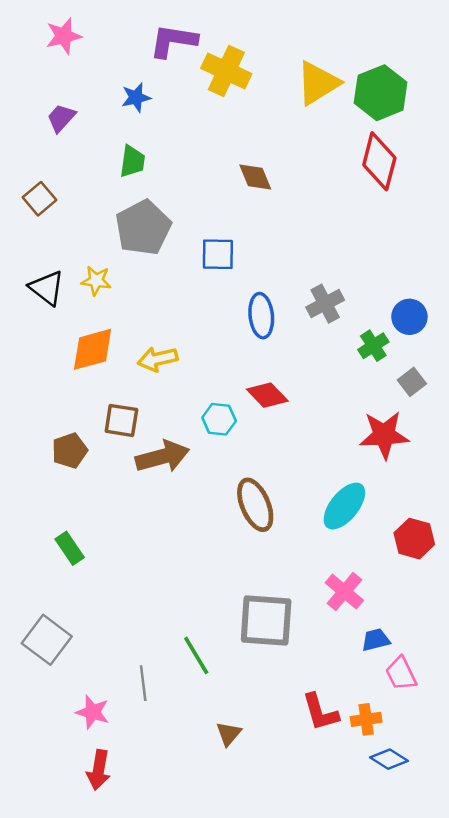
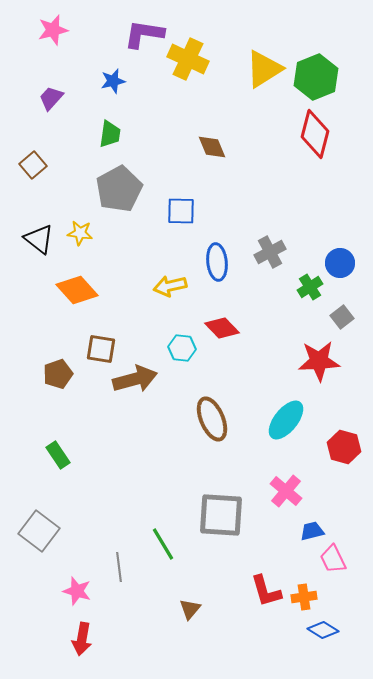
orange diamond: (93, 349) -> (77, 290), turned 63
yellow arrow: (158, 359) -> (170, 286), moved

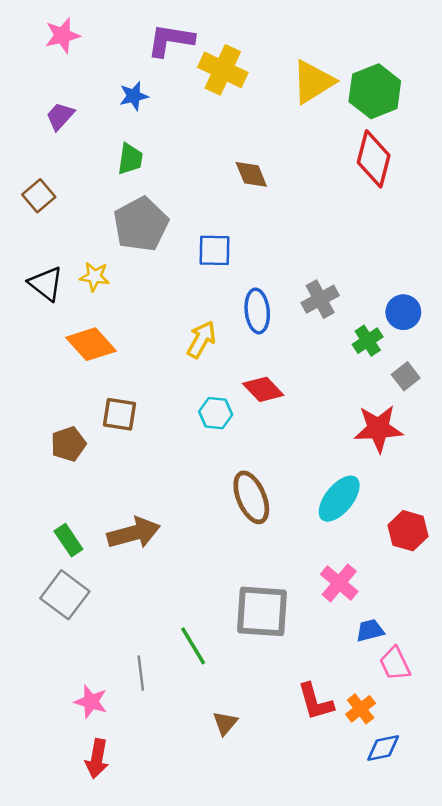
yellow arrow: (170, 286) -> (201, 339), turned 132
brown arrow: (135, 379) -> (134, 533), moved
gray square: (39, 531) -> (65, 595), moved
orange cross: (304, 597) -> (361, 709), turned -30
blue diamond: (323, 630) -> (383, 748), turned -44

